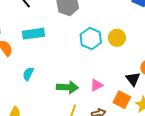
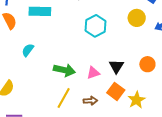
yellow circle: (117, 38) -> (137, 18), moved
black triangle: (133, 79) -> (116, 66), moved

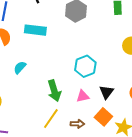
cyan hexagon: (95, 26) -> (85, 66), moved
green arrow: (64, 70) -> (54, 91), turned 55

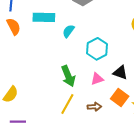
cyan semicircle: (20, 67) -> (68, 31), moved
black triangle: (106, 92) -> (120, 73), turned -42

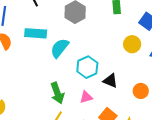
cyan semicircle: (68, 31) -> (60, 48), size x1.5
black triangle: (120, 73) -> (110, 81), moved

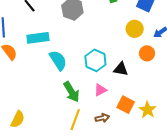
cyan semicircle: (60, 48) -> (58, 60), moved, turned 120
orange circle: (141, 91) -> (147, 53), moved

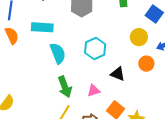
cyan hexagon: (95, 60) -> (95, 49), moved

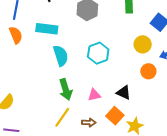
black triangle: (118, 74) -> (124, 92), moved

